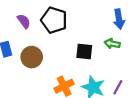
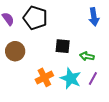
green arrow: (112, 44) -> (87, 56), moved

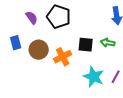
green arrow: (87, 56) -> (108, 43), moved
orange cross: (44, 77) -> (63, 57), moved

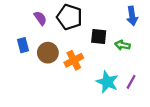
black square: (86, 45) -> (99, 36), moved

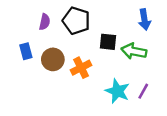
purple semicircle: (40, 18) -> (45, 22), turned 48
green arrow: (122, 45) -> (134, 51), size x1.5

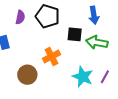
blue arrow: (144, 20) -> (94, 15), moved
brown circle: (53, 59) -> (27, 75), moved

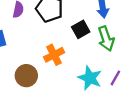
black square: (75, 34) -> (81, 29), turned -35
green arrow: (97, 42) -> (106, 39), turned -120

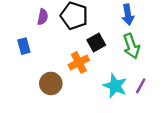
black square: (81, 29) -> (96, 43), moved

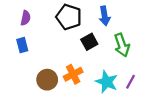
blue arrow: (128, 15) -> (105, 16), moved
purple semicircle: (43, 17) -> (26, 18), moved
orange cross: (79, 62) -> (73, 74), moved

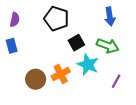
blue arrow: (105, 16) -> (110, 16), moved
green arrow: (122, 45) -> (108, 46), turned -50
cyan star: (107, 82) -> (88, 65), moved

